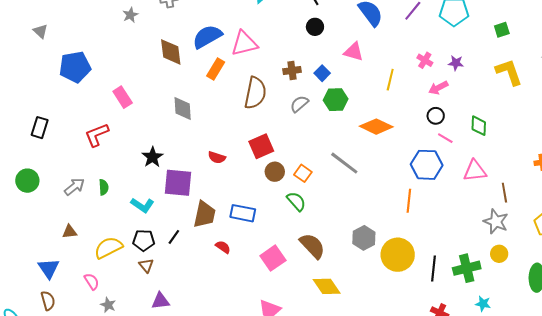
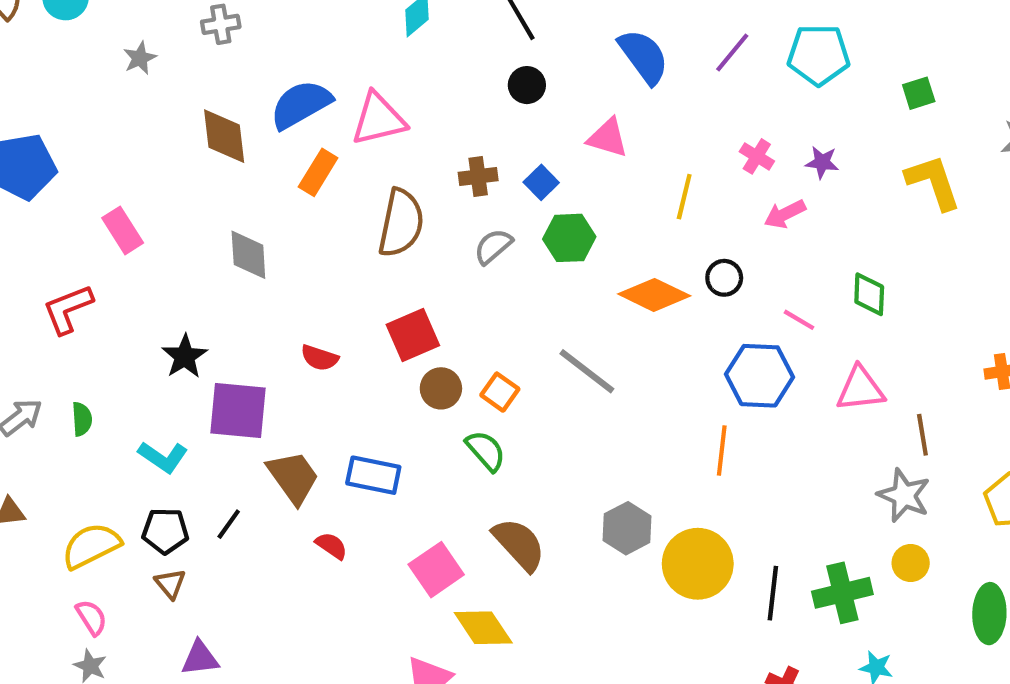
black circle: (436, 116) -> (724, 278), moved
brown trapezoid: (205, 214) -> (293, 477), turned -48
pink semicircle: (92, 281) -> (91, 617), moved
yellow diamond: (327, 286) -> (483, 628), moved

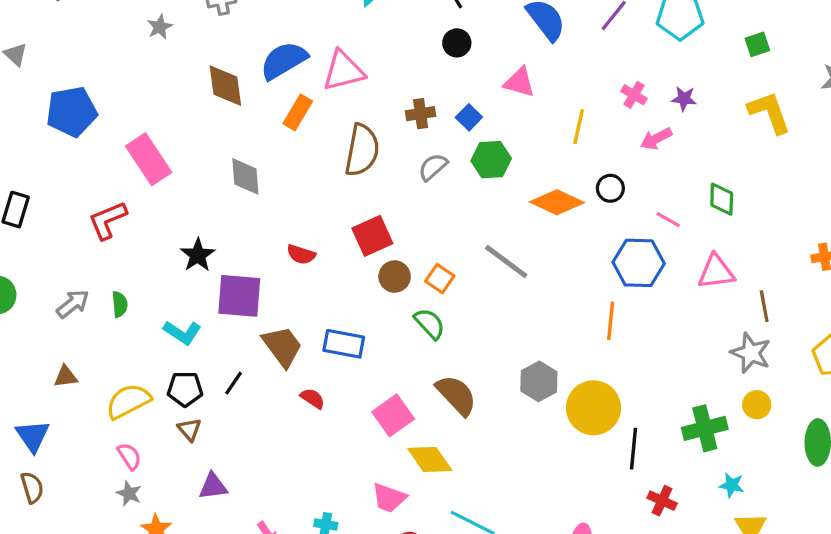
pink rectangle: (123, 230) -> (149, 159), size x1.4
black line: (773, 593) -> (633, 449), moved

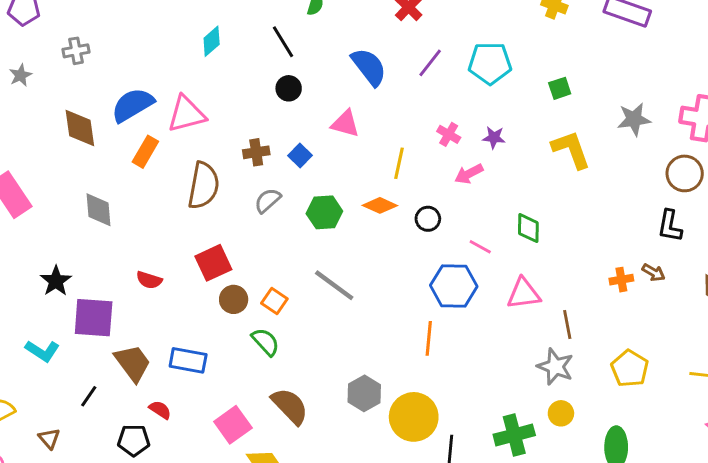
green hexagon: (491, 160) -> (324, 212), moved
orange diamond: (557, 202) -> (380, 205), moved, size x0.7
black pentagon: (185, 389) -> (134, 440), moved

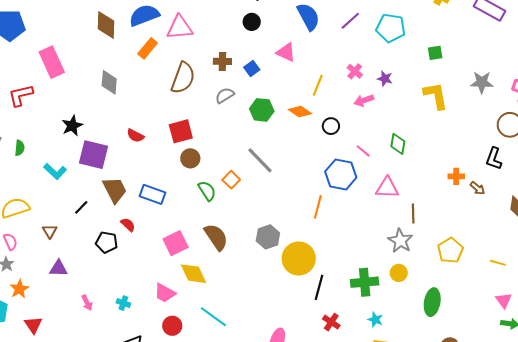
orange cross: (621, 280) -> (456, 176), moved
orange square: (274, 301) -> (231, 180), moved

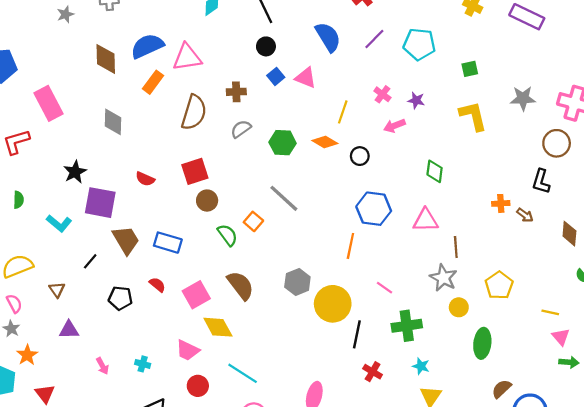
blue square: (252, 69) -> (276, 76), moved
pink line: (363, 151) -> (384, 288), moved
red semicircle: (128, 225) -> (157, 285), moved
yellow line: (498, 263) -> (550, 312), moved
yellow circle: (399, 273) -> (459, 307), moved

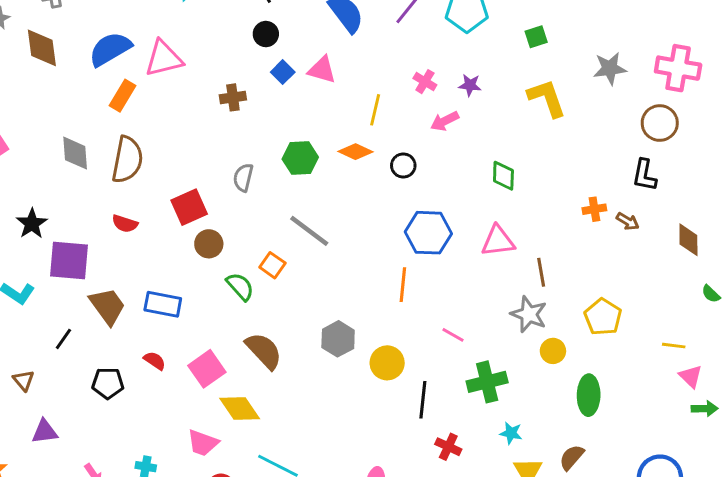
brown diamond: (106, 59) -> (42, 48), moved
brown semicircle: (194, 112) -> (127, 160), moved
gray semicircle: (241, 129) -> (243, 178), moved, turned -35
yellow circle: (333, 304) -> (387, 363), size x0.7
brown semicircle: (502, 389) -> (572, 457), moved

